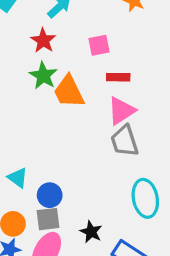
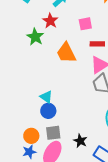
green star: (43, 76) -> (35, 37), moved
cyan triangle: (18, 178) -> (46, 97), moved
blue circle: (50, 195) -> (48, 111), moved

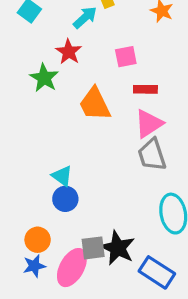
gray square: (53, 133) -> (93, 248), moved
black star: (80, 141) -> (118, 248), size x1.5

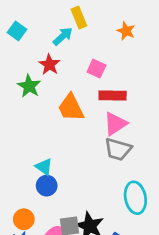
pink square: (126, 57) -> (96, 69), turned 36
red rectangle: (145, 89) -> (113, 95), size x1.4
gray trapezoid: (152, 155) -> (118, 149), turned -56

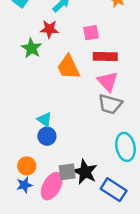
red star: (49, 65) -> (49, 29), turned -30
pink square: (96, 69) -> (91, 33), turned -35
pink triangle: (115, 124) -> (108, 81), turned -40

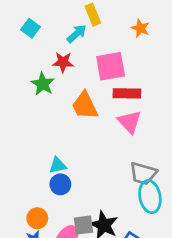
pink square: (91, 33) -> (111, 66), size x1.6
gray trapezoid: (110, 104) -> (143, 173), moved
cyan triangle: (45, 120) -> (58, 165), turned -49

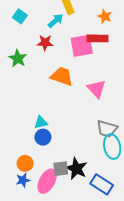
green star: (43, 84) -> (18, 58), moved
red rectangle: (127, 93) -> (97, 38), moved
orange trapezoid: (85, 106) -> (62, 76), turned 135

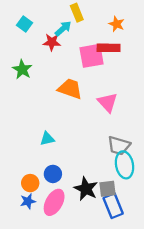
red star: (45, 43) -> (52, 42), moved
blue circle: (43, 137) -> (53, 174), moved
gray square: (61, 169) -> (107, 189), moved
blue rectangle: (102, 184) -> (113, 206), turned 35

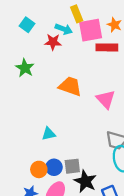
cyan arrow: (63, 29) -> (64, 29), turned 63
pink square: (92, 56) -> (91, 30), moved
orange circle: (30, 183) -> (39, 169), moved
gray square: (107, 189) -> (72, 166), moved

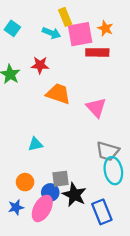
red star: (53, 42) -> (40, 65), moved
blue circle: (54, 167) -> (50, 192), moved

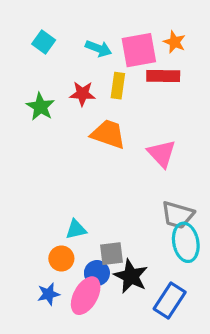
yellow rectangle: (65, 17) -> (118, 86), moved, turned 30
cyan triangle: (35, 144) -> (76, 229), moved
blue rectangle: (102, 212) -> (170, 300), turned 55

